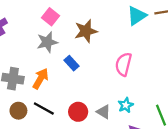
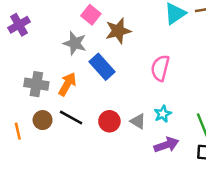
pink square: (50, 17) -> (91, 15), moved
gray star: (47, 42) -> (75, 43), turned 30
blue rectangle: (71, 63) -> (102, 67), size x1.5

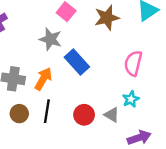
brown star: (118, 31) -> (107, 18), moved
cyan star: (163, 114) -> (131, 99), moved
black line: (71, 118) -> (47, 111), turned 70

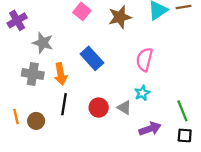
gray star: (50, 39) -> (43, 43), moved
orange arrow: (43, 79) -> (61, 74), turned 140
brown circle: (19, 114) -> (36, 121), moved

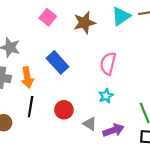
gray triangle: (124, 108) -> (90, 124), moved

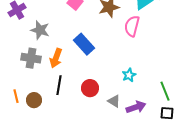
pink semicircle: (108, 64) -> (132, 26), moved
orange arrow: (27, 77) -> (56, 58), turned 30

